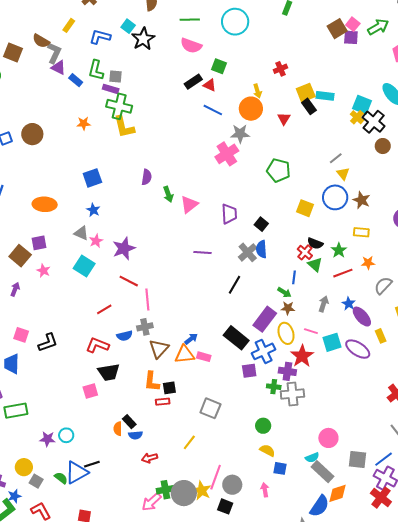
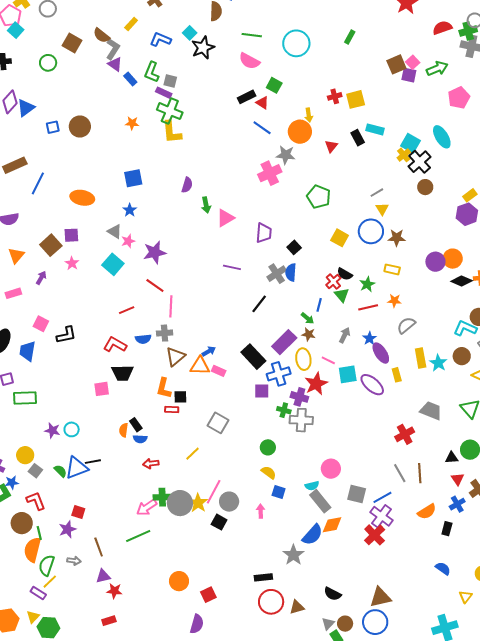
yellow square: (306, 93) -> (356, 99), moved
brown star: (361, 200) -> (397, 238), turned -30

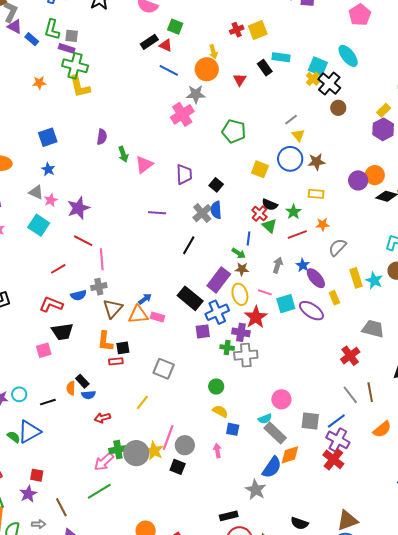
black line: (93, 462) -> (48, 402), moved

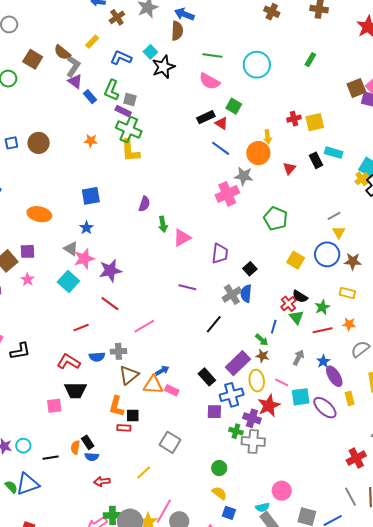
pink star: (51, 200) -> (84, 259), size x1.5
pink line: (102, 259) -> (144, 326), moved, turned 55
black rectangle: (190, 298) -> (207, 377), size x0.7

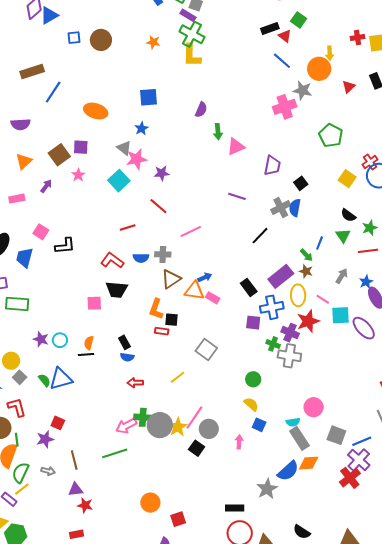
purple star: (110, 271) -> (162, 173), size x0.7
red cross: (288, 304) -> (370, 162), moved
orange semicircle: (75, 447) -> (89, 343), moved

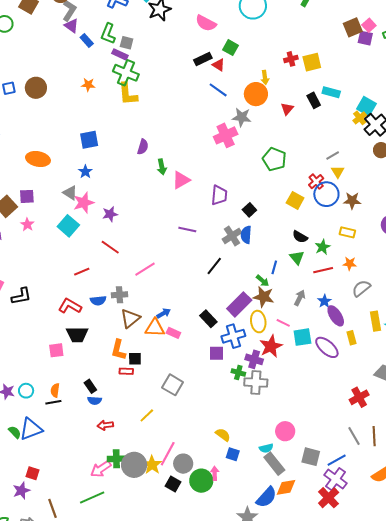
brown star: (306, 271) -> (264, 297), size x1.5
green circle: (253, 379) -> (201, 481), moved, size x1.5

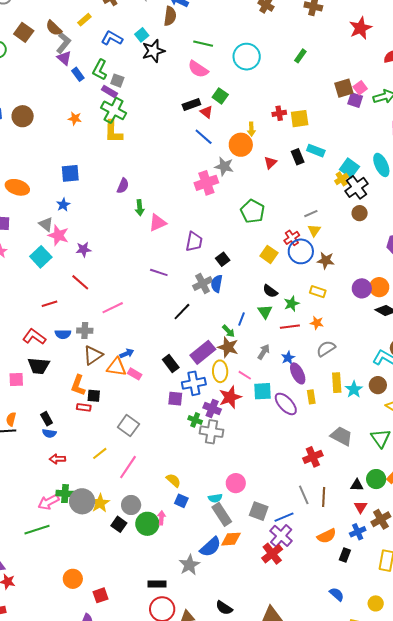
pink star: (84, 203) -> (58, 235), turned 30
pink line: (168, 454) -> (128, 467), moved

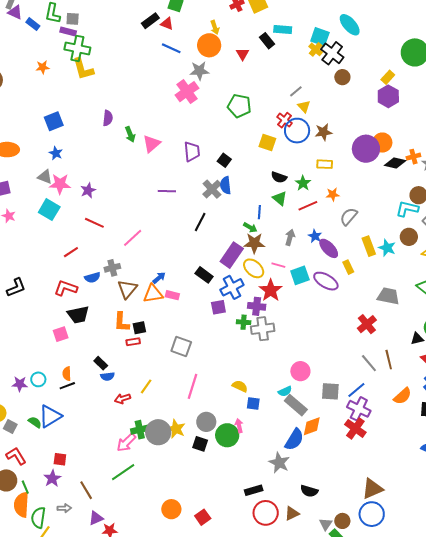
purple circle: (362, 288) -> (366, 149), size x1.4
yellow ellipse: (220, 371) -> (254, 268), turned -30
yellow line: (100, 453) -> (146, 386), moved
black semicircle: (224, 608) -> (309, 491), moved

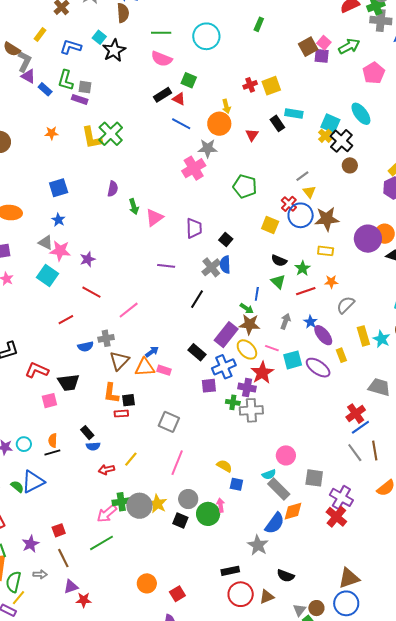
green cross: (77, 48) -> (111, 134), moved, turned 30
brown star: (323, 132) -> (327, 219), size x1.4
red L-shape: (66, 288) -> (37, 370), moved
blue line: (356, 390) -> (360, 427), moved
red square: (60, 459) -> (59, 530), moved, turned -32

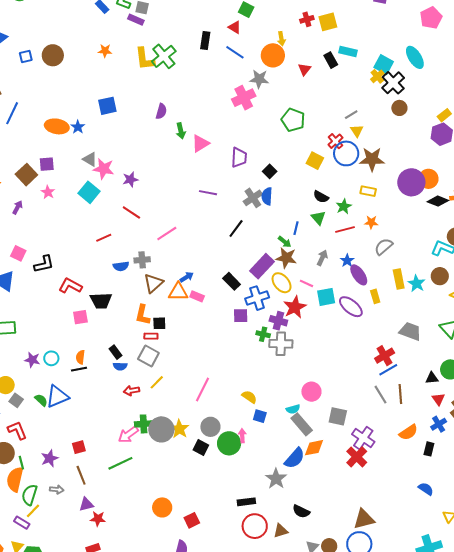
black rectangle: (163, 95) -> (205, 41), moved, turned -54
blue star: (58, 220) -> (78, 127), moved
gray square: (169, 422) -> (148, 356), moved

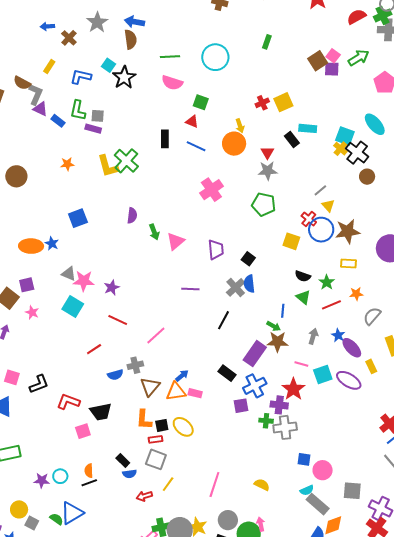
gray star: (259, 79) -> (268, 171), moved
yellow ellipse: (282, 283) -> (183, 427), moved
blue square: (260, 416) -> (304, 459), moved

